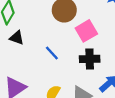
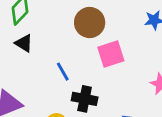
black cross: (90, 59) -> (85, 99), moved

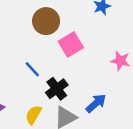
black cross: (85, 99) -> (57, 89), turned -35

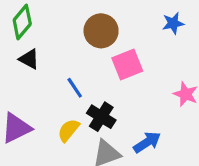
black cross: (57, 89) -> (101, 117), turned -30
yellow semicircle: (33, 115) -> (68, 130), moved

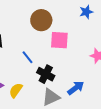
pink square: (127, 65) -> (59, 40), turned 30
yellow semicircle: (68, 130) -> (16, 90), moved

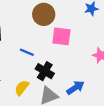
blue line: (28, 57) -> (27, 52), turned -32
yellow semicircle: (16, 90) -> (22, 88), moved

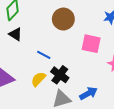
pink square: (61, 36) -> (91, 44), moved
yellow semicircle: (22, 88) -> (38, 79), moved

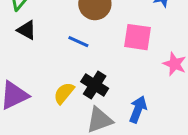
blue line: (44, 55) -> (78, 42), moved
blue arrow: (88, 93) -> (138, 109), turned -36

